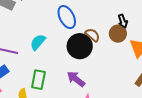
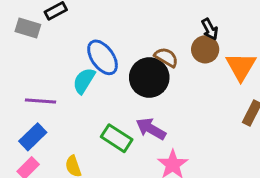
blue ellipse: (67, 17) -> (103, 57), moved
green rectangle: (38, 80) -> (117, 138), moved, turned -60

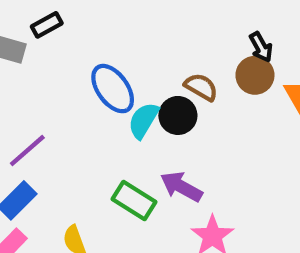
black circle: (149, 77) -> (178, 115), size x0.7
cyan semicircle: (84, 81) -> (143, 120), moved
purple line: (40, 101) -> (27, 151), turned -44

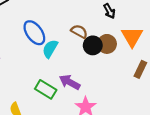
brown circle: (255, 75) -> (107, 44), moved
black circle: (178, 115) -> (93, 45), moved

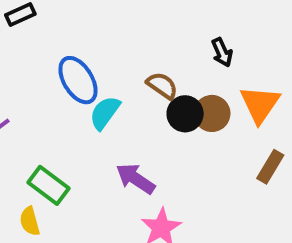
green rectangle: (46, 89) -> (49, 185), moved

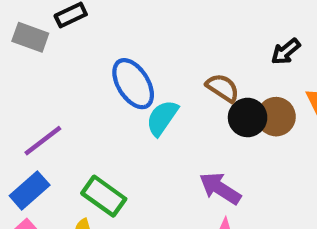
black arrow: (222, 52) -> (286, 51), turned 76
purple arrow: (136, 179) -> (220, 188), moved

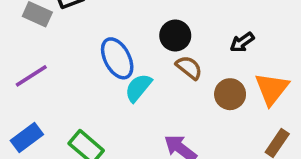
black circle: (248, 117) -> (175, 36), moved
purple line: (43, 141) -> (31, 76), moved

